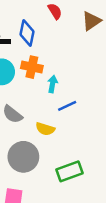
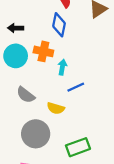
blue diamond: (27, 33) -> (59, 25), moved

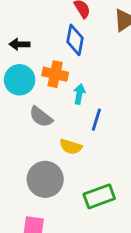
blue line: (76, 87) -> (96, 120), turned -48
gray semicircle: (26, 95) -> (41, 117), moved

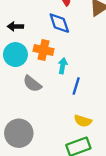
blue diamond: (75, 40) -> (59, 23), turned -30
yellow semicircle: (71, 147) -> (83, 121), moved
gray circle: (45, 179) -> (19, 133), moved

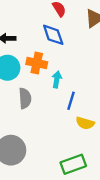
gray semicircle: (32, 84) -> (25, 98), turned -132
yellow semicircle: (83, 121) -> (85, 123), moved

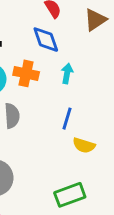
cyan arrow: (57, 80) -> (67, 73), moved

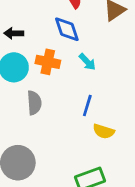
cyan arrow: (67, 73) -> (87, 62), turned 126

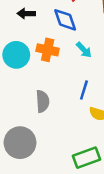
black arrow: (14, 33) -> (26, 14), moved
gray semicircle: (34, 103) -> (43, 101), moved

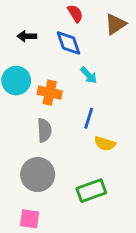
orange cross: (48, 50) -> (50, 93), moved
gray circle: (20, 143) -> (38, 175), moved

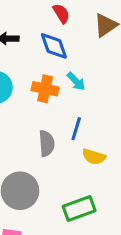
orange cross: (50, 93) -> (45, 89), moved
gray semicircle: (44, 130) -> (47, 143), moved

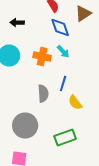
blue diamond: (54, 46) -> (60, 28), moved
yellow semicircle: (94, 157) -> (75, 102), turned 35

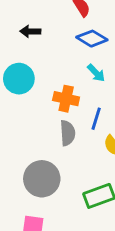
blue diamond: (60, 28) -> (92, 39), turned -40
orange cross: (42, 56) -> (66, 99), moved

